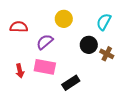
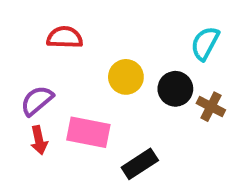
yellow circle: (64, 19) -> (126, 77), moved
red semicircle: (19, 27) -> (65, 37), moved
purple semicircle: (45, 42) -> (37, 101), moved

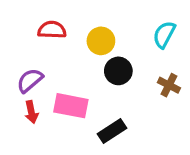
yellow circle: (126, 77) -> (101, 41), moved
black circle: (175, 89) -> (118, 71), moved

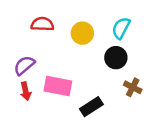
cyan semicircle: (164, 35) -> (121, 28), moved
black circle: (118, 71) -> (116, 58), moved
brown cross: (169, 85) -> (133, 87), moved

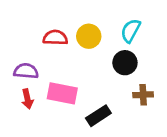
red semicircle: (42, 24) -> (55, 38), moved
purple semicircle: (24, 65) -> (26, 71), turned 45
brown cross: (133, 87) -> (143, 95), turned -30

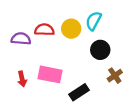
cyan semicircle: (131, 31) -> (94, 21), moved
purple semicircle: (26, 71) -> (21, 39), moved
brown cross: (143, 95) -> (115, 76), turned -32

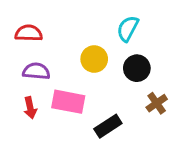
yellow circle: (71, 29) -> (94, 59), moved
red semicircle: (44, 30) -> (29, 33), moved
purple semicircle: (21, 39) -> (36, 71), moved

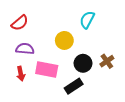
red semicircle: (29, 33) -> (20, 23), turned 138
black circle: (137, 68) -> (83, 63), moved
brown cross: (157, 103) -> (107, 61), moved

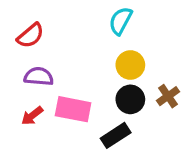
cyan semicircle: (87, 20) -> (121, 21), moved
yellow circle: (64, 40) -> (130, 65), moved
red arrow: (21, 74) -> (32, 116), turned 64

